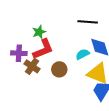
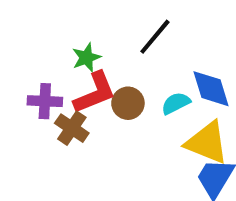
black line: (88, 22) -> (155, 37), moved, turned -54
brown circle: (59, 69) -> (128, 103), moved

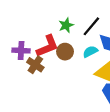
black line: (155, 37) -> (91, 26), moved
green star: (86, 57) -> (66, 25), moved

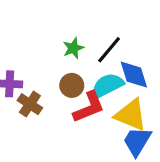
red L-shape: (47, 46) -> (89, 107), moved
cyan semicircle: (90, 52) -> (107, 85), size x1.5

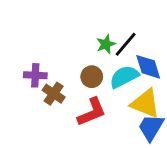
green star: (73, 48) -> (106, 44), moved
red L-shape: (89, 107) -> (92, 112), moved

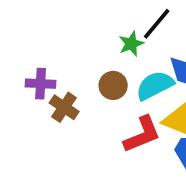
black line: (126, 44) -> (157, 24), moved
red L-shape: (92, 112) -> (142, 134), moved

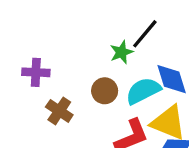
purple cross: (41, 84) -> (36, 72), moved

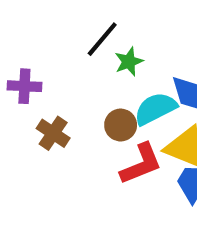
black line: (145, 34) -> (102, 39), moved
brown circle: (105, 91) -> (121, 125), moved

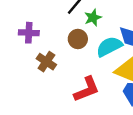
brown circle: (121, 125) -> (78, 39), moved
red L-shape: (141, 164) -> (87, 89), moved

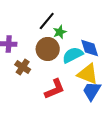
brown circle: (78, 39) -> (48, 49), size x1.5

